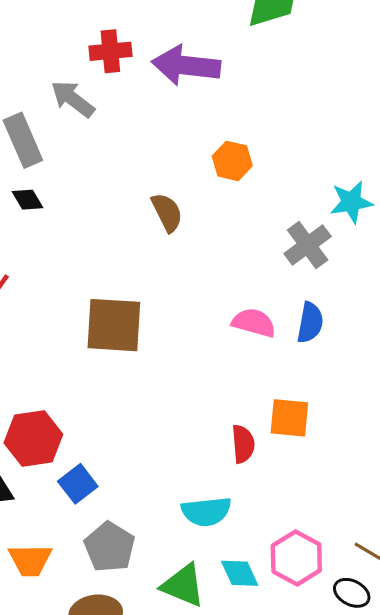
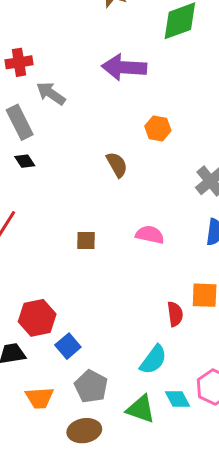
red cross: (110, 51) -> (19, 62), moved
pink semicircle: (254, 323) -> (150, 235), moved
brown square: (114, 325) -> (86, 241), size x0.5
cyan semicircle: (206, 511) -> (153, 360), turned -44

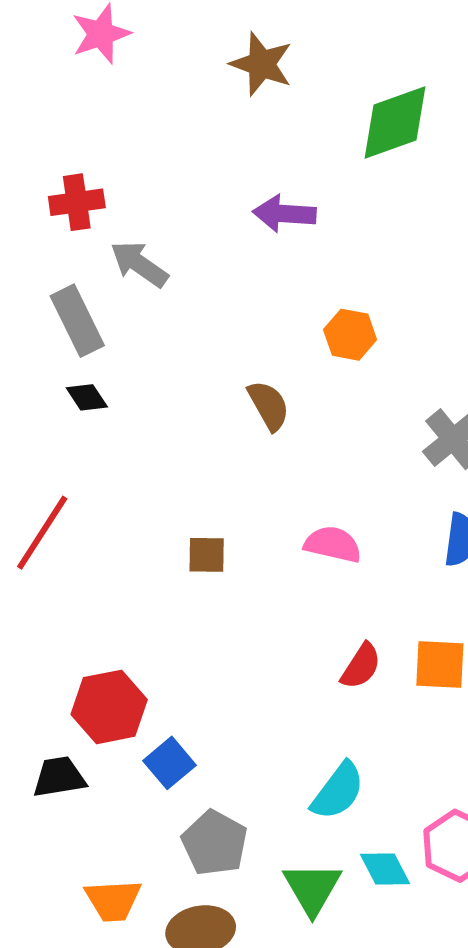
purple arrow: (124, 67) -> (284, 214), size x0.7
red semicircle: (175, 314) -> (361, 666), moved, turned 40
orange trapezoid: (39, 398) -> (113, 900), moved
green triangle: (141, 409) -> (312, 888), turned 40

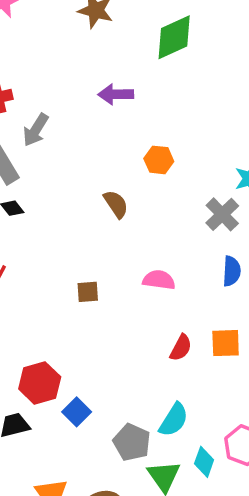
gray arrow: (139, 264) -> (36, 130), turned -88
gray pentagon: (215, 843) -> (132, 442), moved
cyan diamond: (385, 869) -> (204, 462), turned 52

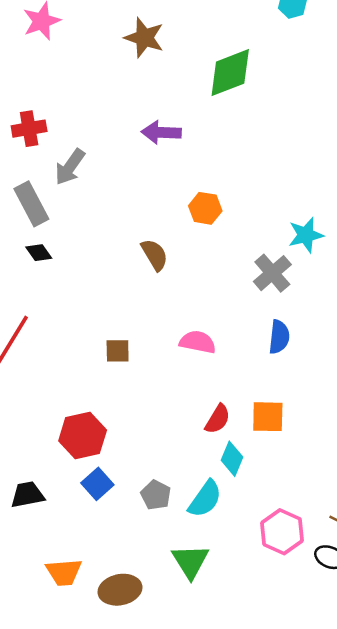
red hexagon: (40, 383) -> (83, 436), moved
gray pentagon: (132, 442) -> (156, 495), moved, size x0.7
cyan diamond: (204, 462) -> (232, 459), moved

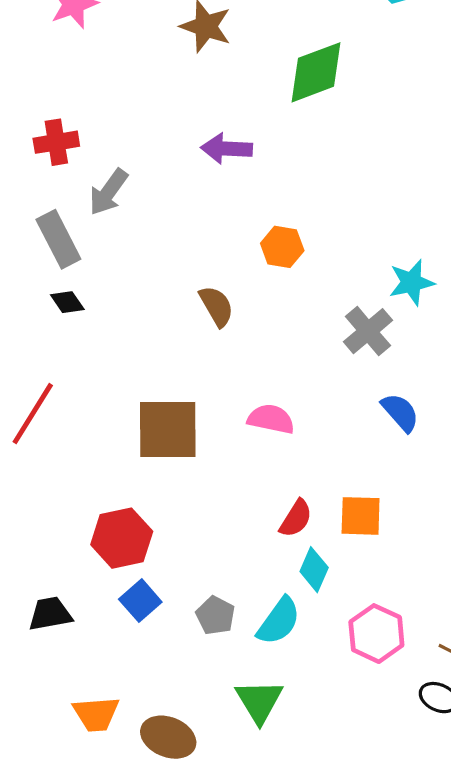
blue semicircle: (279, 337) -> (400, 412), moved, turned -48
brown square: (118, 351) -> (168, 429), size x2.0
pink hexagon: (282, 532) -> (376, 634), moved
brown ellipse: (120, 590) -> (168, 737), turned 33

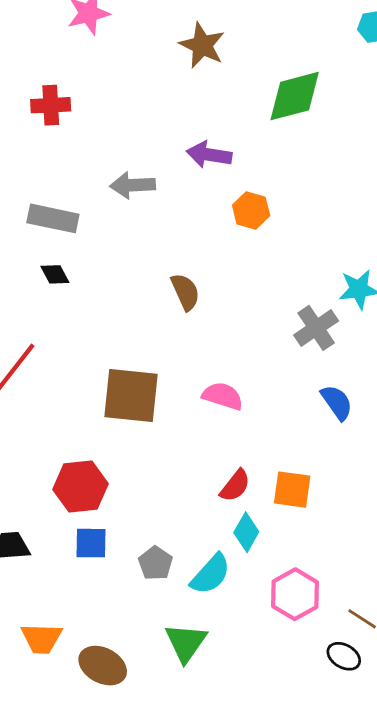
red cross: (56, 142) -> (51, 105), moved
gray arrow: (108, 192) -> (133, 185), moved, turned 45
gray rectangle: (58, 239) -> (53, 218), turned -57
orange hexagon: (282, 247) -> (251, 210), moved
blue square: (140, 601) -> (91, 543), turned 36

